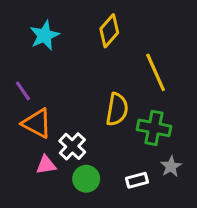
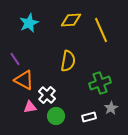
yellow diamond: (109, 31) -> (71, 20), turned 45
yellow line: (156, 72) -> (101, 30), moved
yellow semicircle: (117, 109) -> (68, 61), moved
green cross: (154, 128) -> (100, 83), turned -30

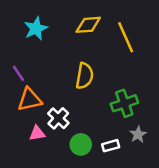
orange triangle: (24, 80) -> (30, 100), turned -40
green circle: (56, 116) -> (81, 144), moved

